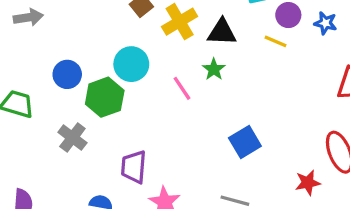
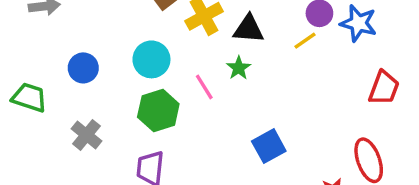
blue star: (325, 23) -> (358, 23), size x1.5
yellow line: (276, 41) -> (305, 41), turned -60
green hexagon: (105, 97) -> (158, 111), moved

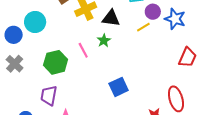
cyan circle: (151, 59) -> (35, 22), moved
gray cross: (86, 135) -> (15, 64), moved

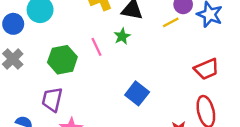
red trapezoid: (187, 57) -> (206, 69), moved, turned 40
blue square: (119, 87) -> (137, 93), turned -30

